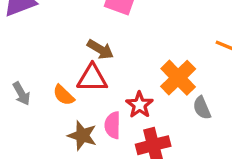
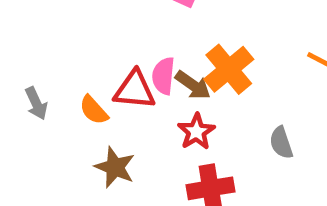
brown arrow: (100, 49) -> (193, 85), moved
orange cross: (178, 78) -> (229, 69), moved
pink semicircle: (113, 125) -> (163, 76), moved

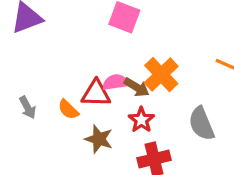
pink semicircle: (163, 76) -> (116, 82), turned 80
gray semicircle: (281, 143) -> (201, 124), size x1.5
brown star: (115, 167) -> (99, 139), moved

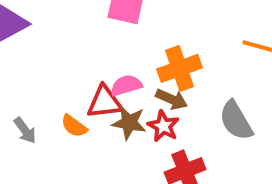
orange cross: (161, 74) -> (179, 68), turned 32
brown arrow: (137, 87) -> (172, 99), moved
brown star: (99, 139) -> (129, 123), moved

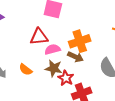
red triangle: (105, 102) -> (39, 37), moved
red star: (163, 126) -> (66, 78), moved

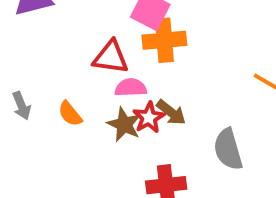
orange cross: (80, 41) -> (164, 40), moved
red star: (66, 78) -> (149, 118), moved

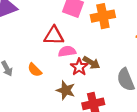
orange cross: (164, 40) -> (103, 16), moved
brown star: (124, 124) -> (66, 90), moved

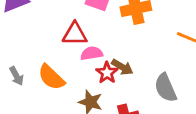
orange semicircle: (35, 70) -> (51, 77), size x1.5

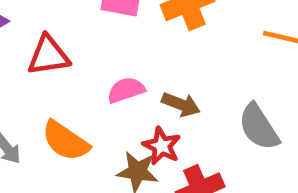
red triangle: (75, 34) -> (48, 56), moved
red star: (107, 73) -> (162, 146), moved

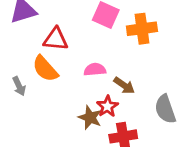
orange semicircle: (65, 141) -> (45, 69), moved

